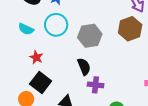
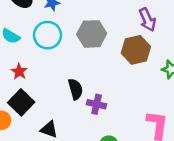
gray hexagon: (90, 36) -> (92, 34), moved
purple cross: (96, 85) -> (97, 104), moved

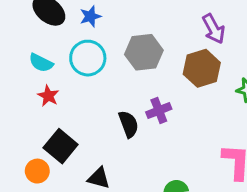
red star: (19, 72) -> (48, 96), moved
purple cross: (97, 104) -> (159, 111), moved, turned -30

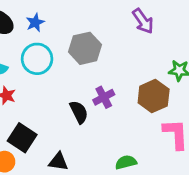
brown hexagon: (202, 68) -> (154, 96), moved

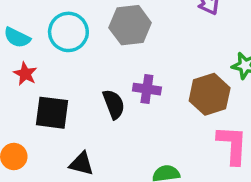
purple cross: (104, 97) -> (147, 89), turned 30
black square: (22, 138) -> (52, 113), moved, turned -32

